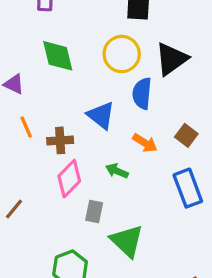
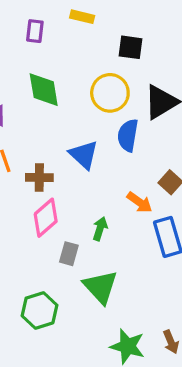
orange arrow: (145, 143) -> (140, 202), moved
green arrow: (117, 171) -> (100, 229), moved, turned 80

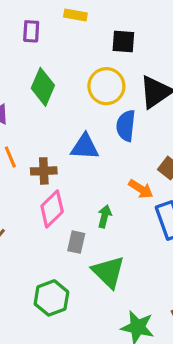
green diamond: (44, 90) -> (43, 87), turned 36
blue triangle: (84, 155) -> (85, 147), turned -36

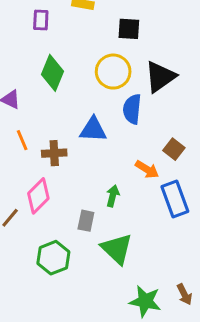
pink diamond: (52, 209) -> (38, 196), moved
green hexagon: (51, 298) -> (53, 258), moved

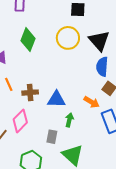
black triangle: (160, 77) -> (99, 41), turned -35
blue semicircle: (132, 109) -> (102, 67), moved
blue triangle: (93, 130) -> (56, 99), moved

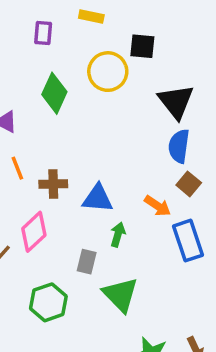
yellow circle: (68, 38) -> (108, 72), moved

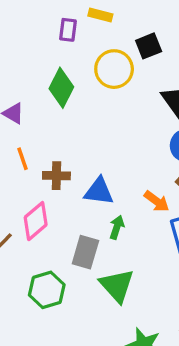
purple rectangle: (43, 33) -> (68, 30), moved
black square: (142, 46) -> (149, 46), turned -30
gray rectangle: (87, 262) -> (85, 252), size x1.4

